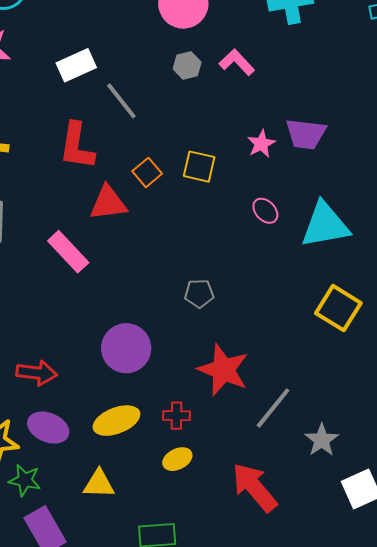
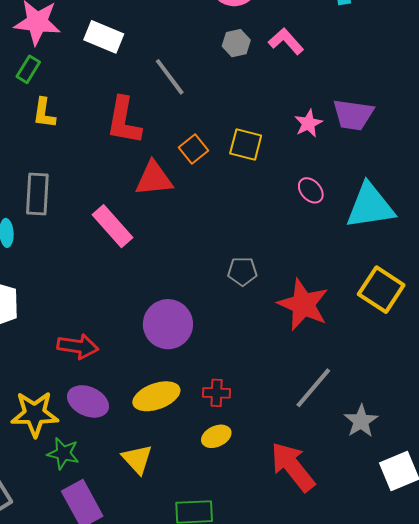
white rectangle: (76, 65) -> (104, 37), moved, turned 45
red star: (223, 370) -> (303, 304), moved
yellow triangle: (99, 484) -> (137, 459), turned 44

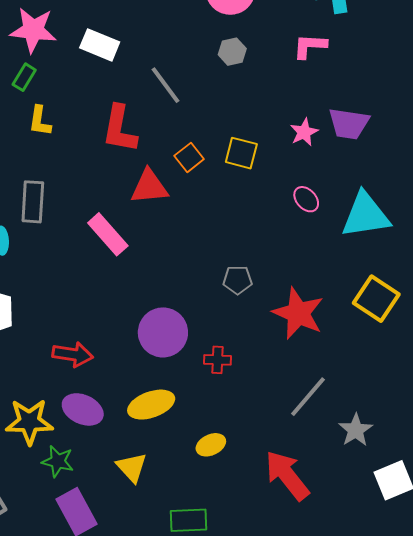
pink L-shape: (286, 41) -> (310, 46), moved, turned -45
red cross: (217, 393) -> (217, 360), moved

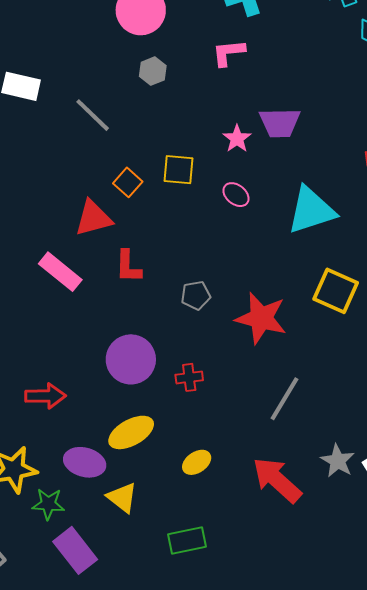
red L-shape: (120, 129) -> (128, 266), moved, size x0.7
pink ellipse: (306, 199) -> (236, 195), moved
purple ellipse: (83, 409) -> (85, 462), moved
gray star: (356, 430) -> (338, 461), moved

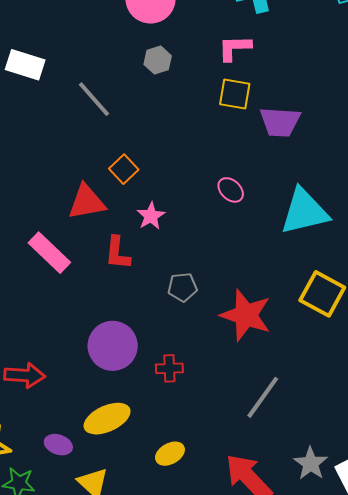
pink star: (237, 139) -> (151, 216), moved
yellow square: (179, 170) -> (235, 94), moved
purple ellipse: (85, 462) -> (58, 445), size x0.7

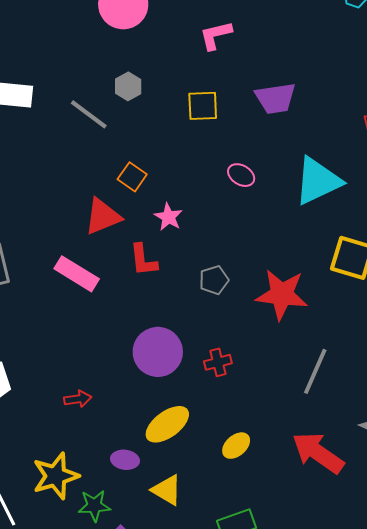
gray hexagon: (158, 60) -> (128, 86), moved
yellow square: (235, 94) -> (203, 106), moved
red arrow: (25, 375) -> (78, 399), size x0.7

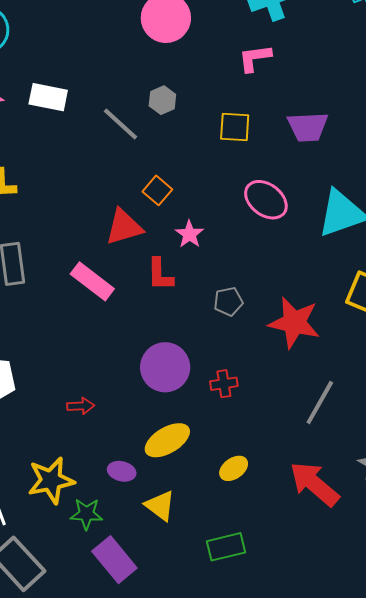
pink ellipse: (241, 175) -> (266, 200), size x1.6

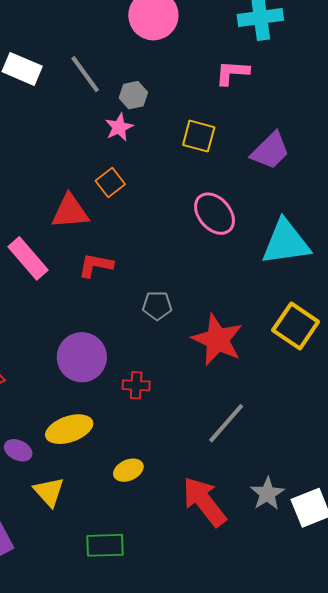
gray line: (120, 124) -> (85, 74), moved
purple trapezoid: (308, 127) -> (270, 151), turned -54
pink star: (189, 234) -> (119, 127), moved
red L-shape: (160, 274) -> (96, 265), turned 90

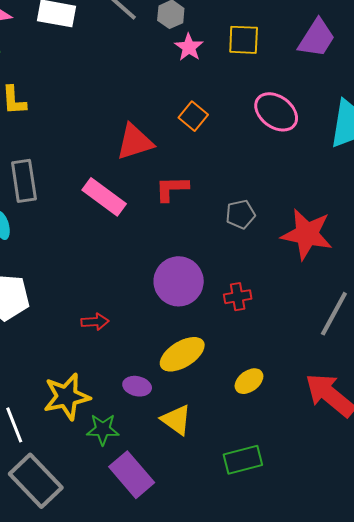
pink star: (119, 127) -> (189, 47), moved
orange square: (110, 183) -> (193, 116), moved

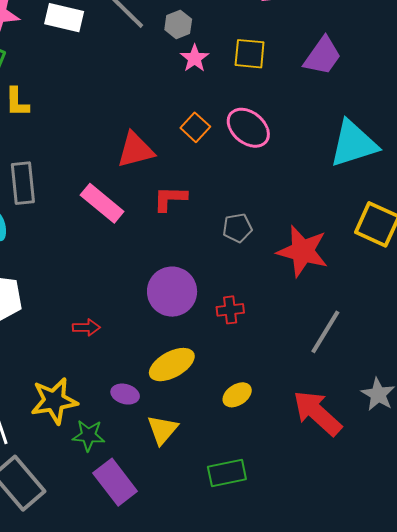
pink ellipse: (276, 112) -> (248, 128), moved
yellow triangle: (176, 420) -> (162, 430), turned 32

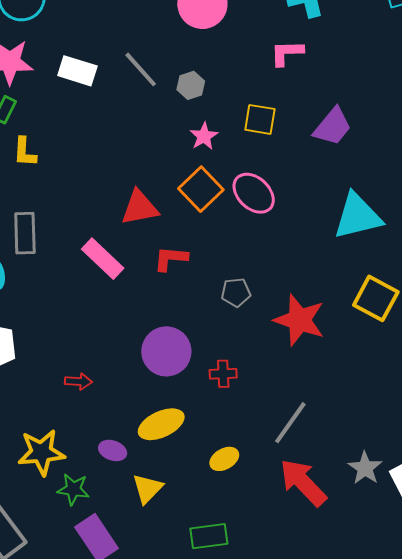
pink star: (195, 58) -> (204, 136), moved
orange square: (195, 127) -> (201, 189), size x1.5
gray line: (325, 332) -> (290, 423), moved

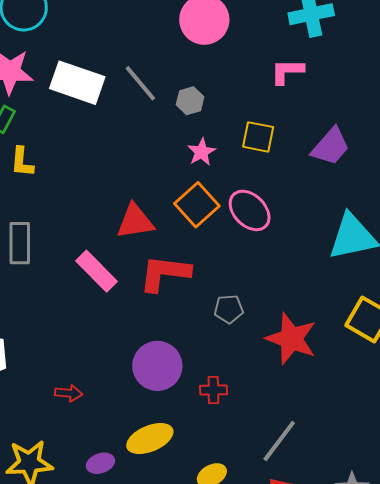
white rectangle: (77, 71) -> (77, 83), size x1.4
red L-shape: (171, 259) -> (165, 273), size x1.5
purple ellipse: (113, 450) -> (100, 463), turned -40

